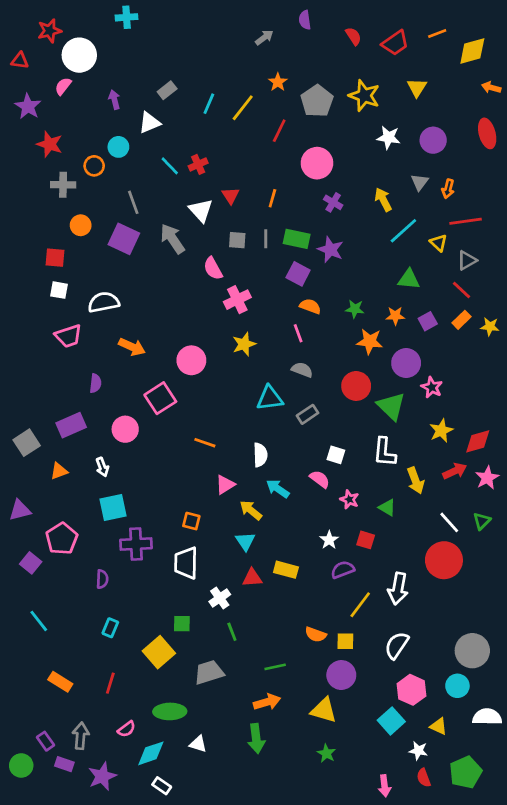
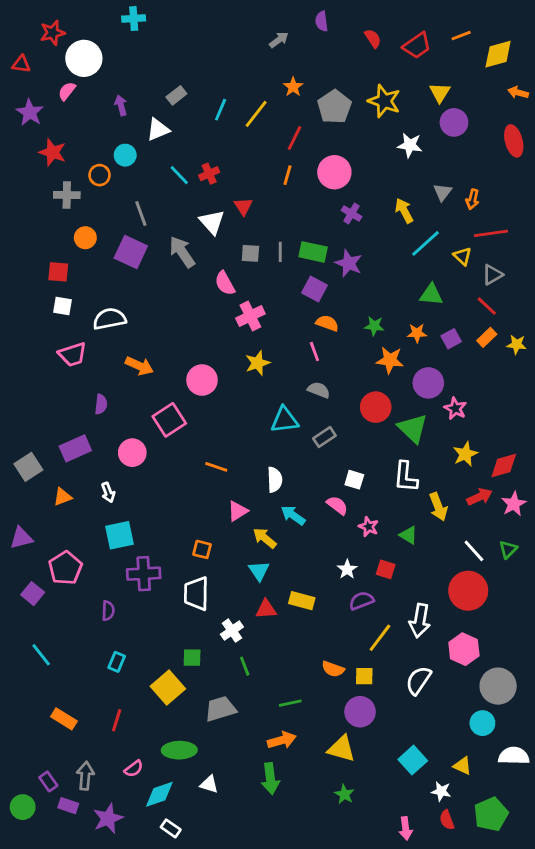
purple circle: (433, 140) -> (454, 122), moved
orange line: (272, 198) -> (287, 175), moved
pink hexagon: (412, 690) -> (464, 649), moved

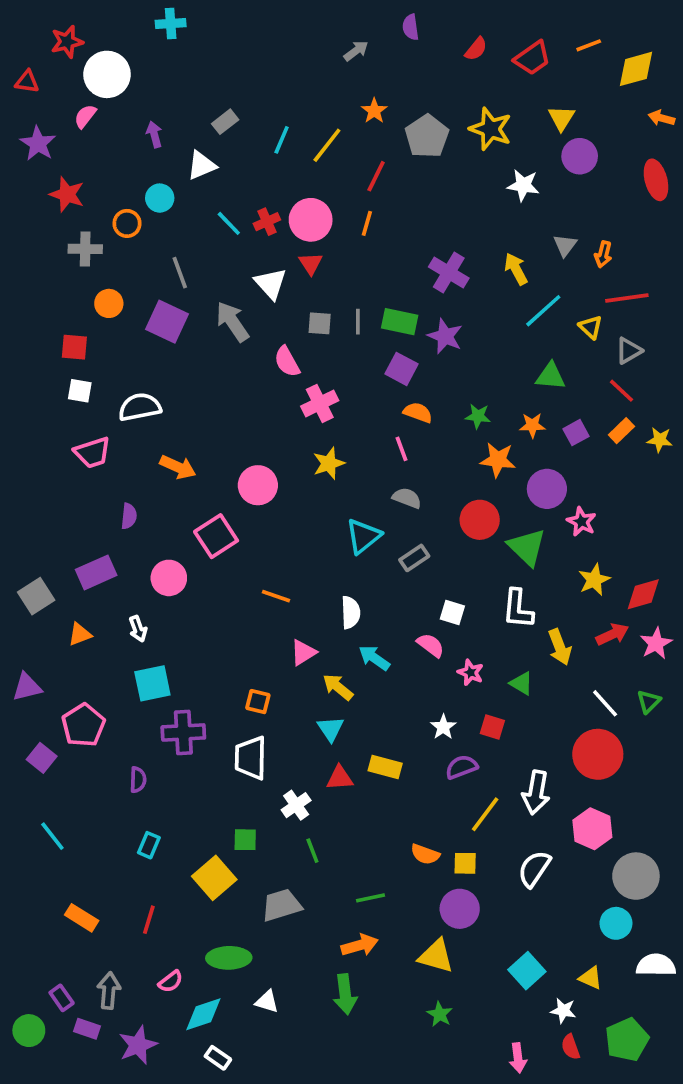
red semicircle: (373, 38) -> (476, 49), turned 72
pink circle: (334, 172) -> (311, 220), moved
purple cross: (351, 214) -> (449, 273), size x1.5
cyan triangle: (285, 420) -> (363, 536), turned -32

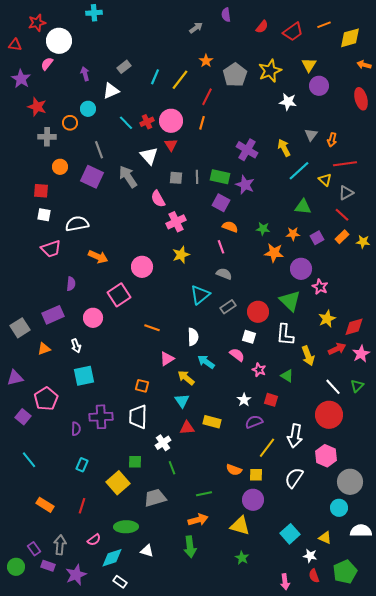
yellow star: (491, 129) -> (270, 71), turned 30
red circle: (480, 520) -> (258, 312), moved
purple cross: (183, 732) -> (101, 417), moved

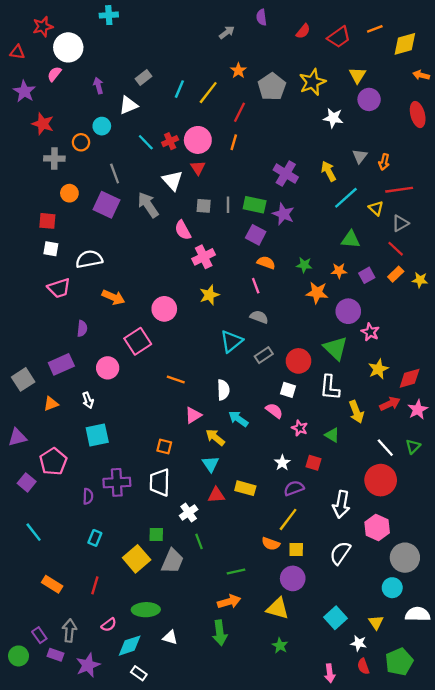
yellow line: (267, 448) -> (288, 519), moved
gray trapezoid: (155, 498) -> (172, 561), moved, turned 130
yellow triangle: (325, 538) -> (376, 622), turned 32

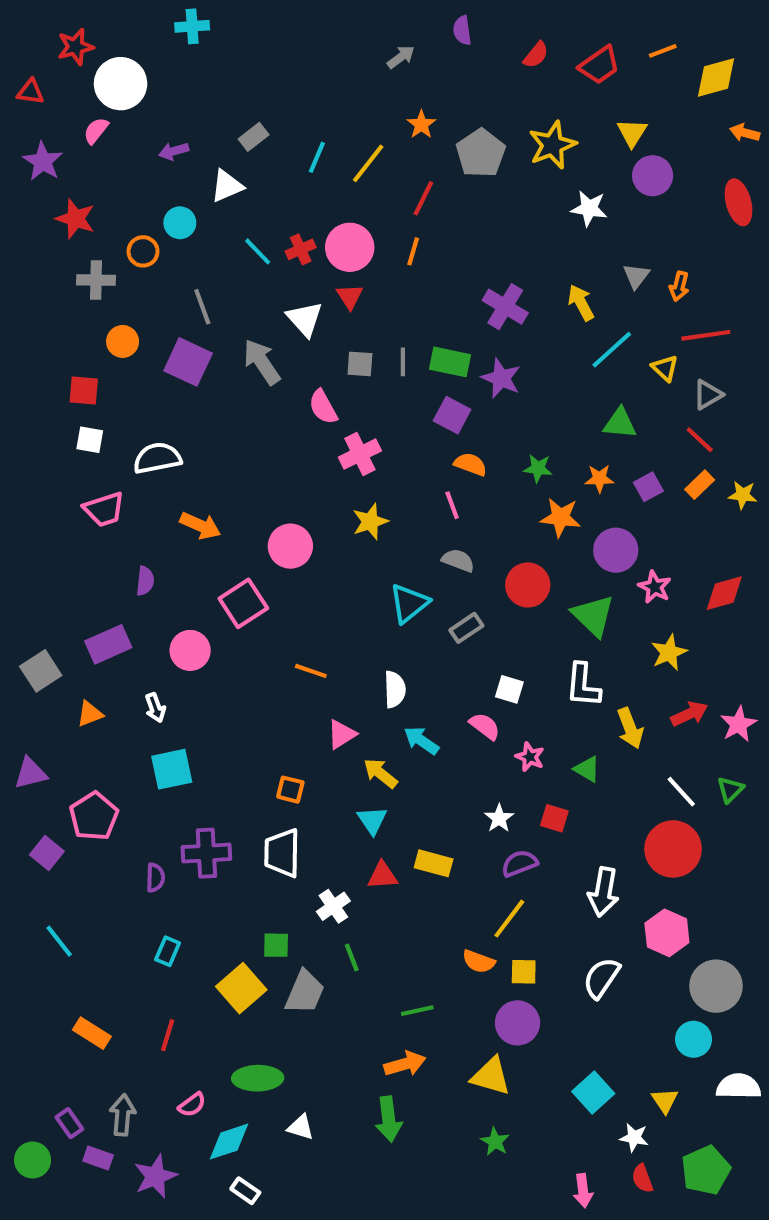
purple arrow: (98, 86) -> (174, 151), turned -91
red circle: (298, 361) -> (528, 585), moved
red diamond: (410, 378) -> (724, 593), moved

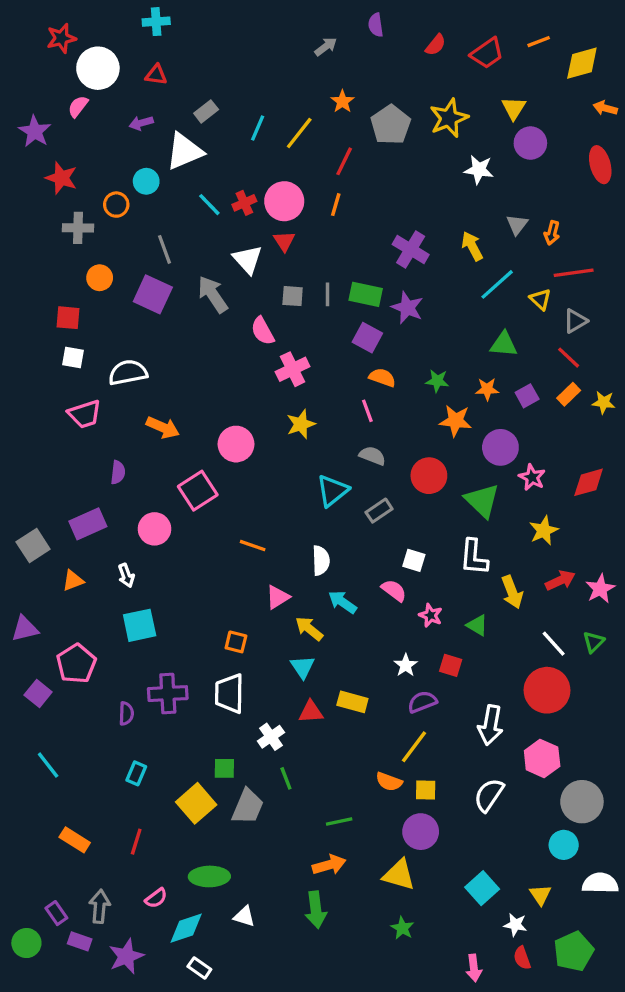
red triangle: (30, 92) -> (156, 75), moved
white triangle: (227, 186) -> (184, 151), size x1.4

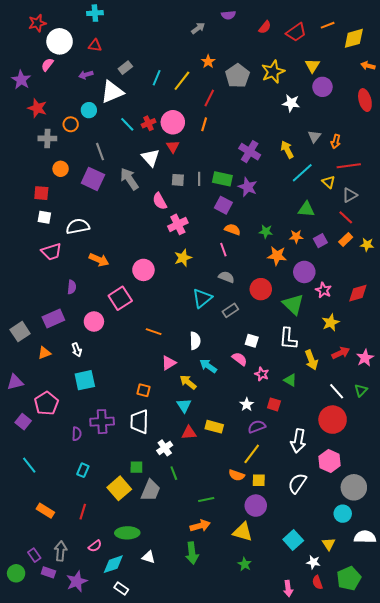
purple semicircle: (376, 25) -> (228, 15), turned -88

